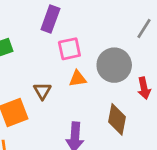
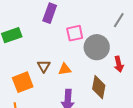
pink square: (69, 49) -> (75, 33), moved
orange triangle: (78, 79) -> (65, 69), moved

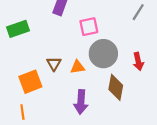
gray circle: (97, 47) -> (103, 54), moved

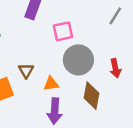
orange triangle: (78, 67) -> (51, 84), moved

